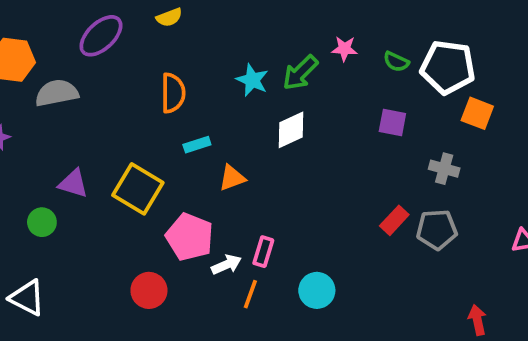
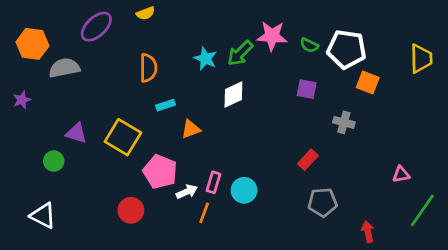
pink star: (345, 49) -> (272, 36), size x1.6
gray pentagon: (437, 230) -> (323, 202), moved
cyan circle: (317, 290) -> (244, 190), moved

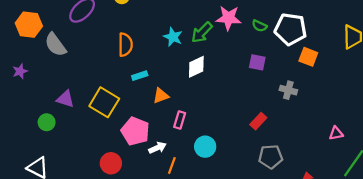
gray semicircle: (64, 68) -> (55, 45), turned -115
pink rectangle: (213, 182) -> (180, 120), moved

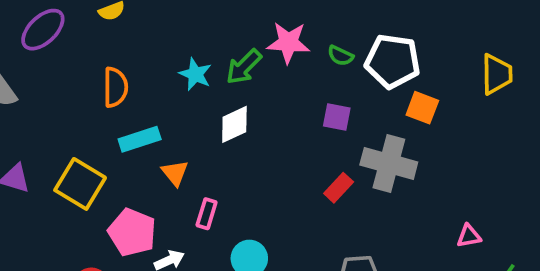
cyan rectangle: (140, 76) -> (140, 139), size x1.5
gray cross: (288, 90) -> (389, 163), size x1.8
orange triangle: (161, 96) -> (175, 173), turned -49
red rectangle: (258, 121) -> (339, 188), moved

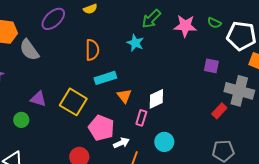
green semicircle: (340, 56) -> (214, 23), moved
green arrow: (244, 67) -> (151, 19), moved
white diamond: (234, 124) -> (156, 99), moved
red rectangle: (339, 188) -> (219, 111), moved

